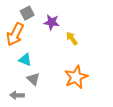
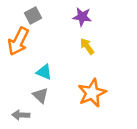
purple star: (52, 22) -> (82, 17), moved
cyan triangle: (25, 60) -> (44, 72), moved

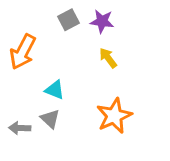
gray square: (33, 16) -> (68, 20), moved
gray arrow: (21, 115) -> (20, 128), moved

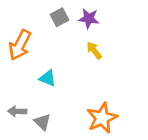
orange star: (114, 116) -> (102, 118), moved
gray triangle: (50, 119) -> (42, 122), moved

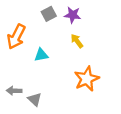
cyan triangle: (48, 78) -> (41, 55), moved, turned -32
orange star: (102, 118) -> (87, 79), moved

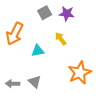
yellow arrow: (77, 41) -> (61, 39), moved
gray triangle: (35, 99) -> (35, 82), moved

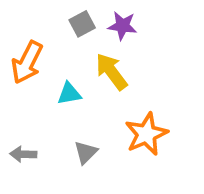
yellow arrow: (61, 39) -> (111, 72), size x1.5
gray triangle: (35, 82) -> (86, 152), moved, turned 32

